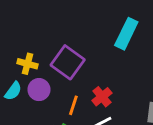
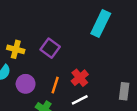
purple square: (68, 62) -> (50, 48), size x0.7
purple circle: (39, 90) -> (26, 84), moved

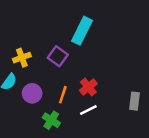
cyan rectangle: (101, 23) -> (82, 31), moved
yellow cross: (16, 49) -> (22, 58), turned -35

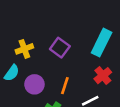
cyan rectangle: (82, 31) -> (102, 43), moved
red cross: (88, 87) -> (103, 76), moved

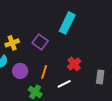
cyan rectangle: (102, 43) -> (67, 23), moved

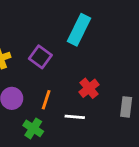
white line: (64, 84) -> (75, 117), turned 32

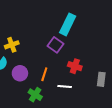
purple square: (40, 57) -> (56, 45), moved
red cross: (89, 88) -> (75, 66), turned -32

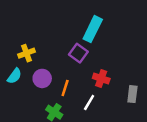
purple circle: (20, 73) -> (42, 78), moved
white line: (65, 86) -> (89, 103), turned -64

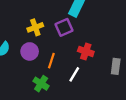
yellow cross: (26, 53) -> (35, 27), moved
purple square: (78, 53) -> (64, 27), turned 30

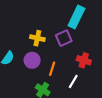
yellow cross: (35, 27) -> (37, 38), turned 32

